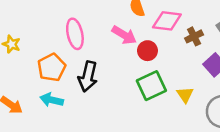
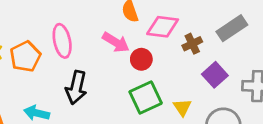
orange pentagon: (52, 67) -> (25, 56), moved

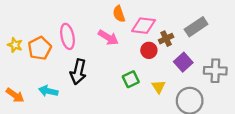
red circle: (141, 59) -> (149, 50), moved
green square: (146, 97) -> (131, 79), size x0.7

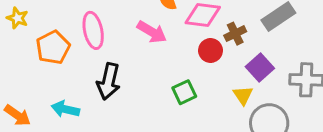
yellow star: (15, 45) -> (17, 18), moved
yellow triangle: (159, 87) -> (243, 95), moved

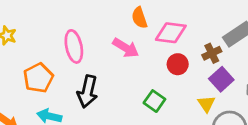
brown cross: (235, 34) -> (212, 53), moved
orange pentagon: (53, 47) -> (38, 78), moved
green square: (184, 92) -> (154, 101), turned -30

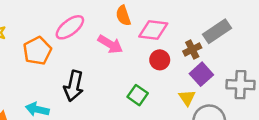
pink ellipse: (74, 46) -> (70, 27), moved, turned 64
orange pentagon: (38, 78) -> (37, 51), moved

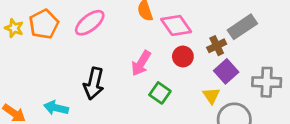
pink diamond: (153, 30) -> (176, 25), turned 48
pink arrow: (110, 44) -> (141, 63), moved, turned 90
orange pentagon: (37, 51) -> (44, 24), moved

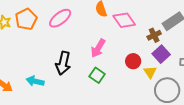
red circle: (183, 57) -> (133, 61), moved
green square: (160, 93) -> (97, 75), moved

